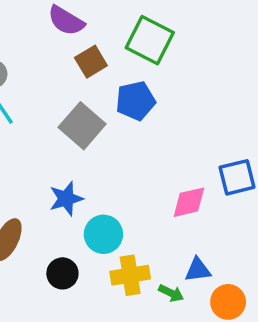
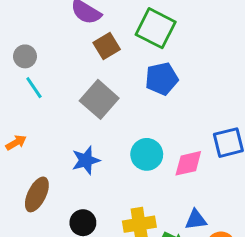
blue pentagon: (135, 101) -> (162, 79), moved
cyan circle: (103, 234) -> (147, 154), moved

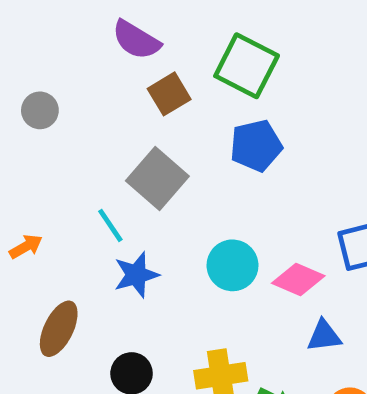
cyan line: (34, 88) -> (110, 225), moved
pink diamond: (188, 163) -> (298, 279), turned 36
blue triangle: (196, 220) -> (324, 336), moved

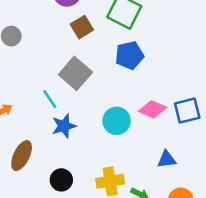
pink diamond: (298, 279) -> (153, 109), moved

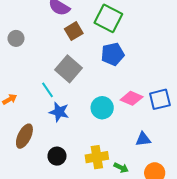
blue star: (64, 126) -> (59, 112), turned 30

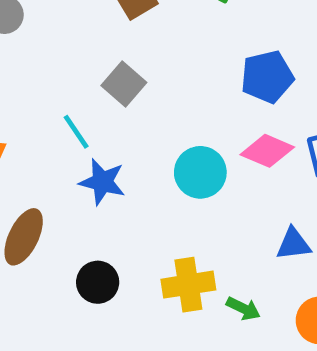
blue pentagon: (113, 54) -> (267, 77), moved
gray square: (69, 69) -> (124, 84), size x0.7

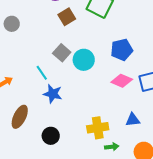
cyan circle: (200, 172) -> (84, 60), moved
yellow cross: (188, 285) -> (98, 128), moved
green arrow: (243, 308) -> (112, 147), turned -32

